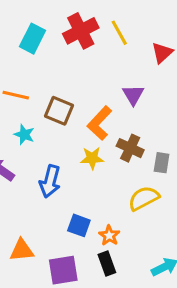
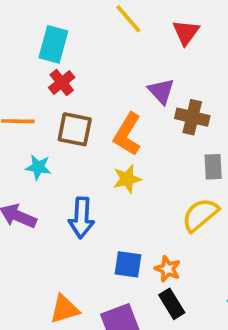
red cross: (81, 31) -> (62, 82), moved, size x0.6
cyan rectangle: (33, 39) -> (53, 44), moved
brown cross: (130, 148) -> (192, 117), moved

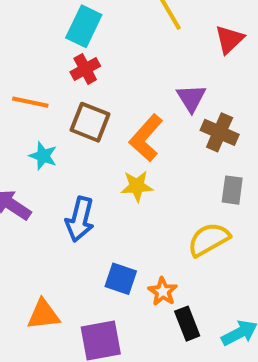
black rectangle: (172, 304) -> (187, 324), moved

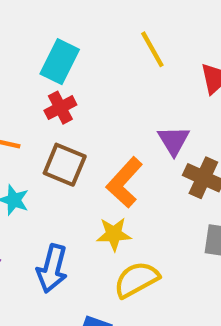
yellow semicircle: (209, 239) -> (136, 280), moved

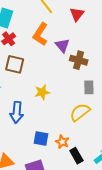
orange L-shape: (124, 182) -> (40, 34), moved
yellow semicircle: (136, 280) -> (80, 112), moved

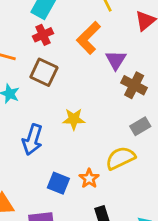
gray rectangle: (89, 87) -> (140, 126), turned 48
orange star: (62, 142) -> (89, 178), moved

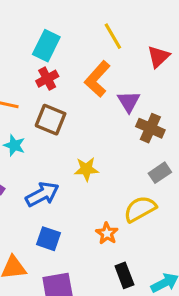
blue arrow: (32, 140) -> (42, 194), turned -132
blue square: (58, 183) -> (49, 239), moved

